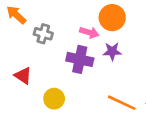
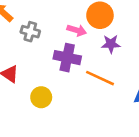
purple star: (112, 51) -> (111, 44), moved
orange line: (122, 103) -> (100, 78), moved

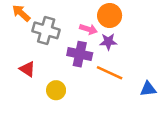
gray cross: (30, 32) -> (46, 30), size x1.5
purple star: (111, 44) -> (108, 42), moved

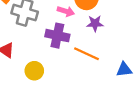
purple star: (108, 42) -> (95, 23), moved

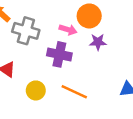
orange line: (86, 54) -> (74, 92), moved

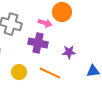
purple star: (98, 42) -> (69, 52), moved

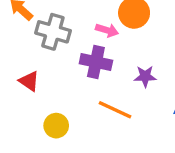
yellow circle: (19, 72) -> (56, 126), moved

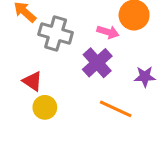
purple cross: (96, 62) -> (97, 63), turned 36
yellow circle: (56, 126) -> (45, 107), moved

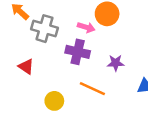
purple cross: (97, 63) -> (78, 52), turned -35
yellow circle: (45, 107) -> (54, 101), moved

